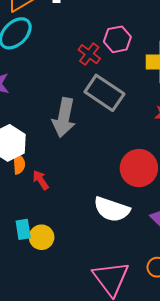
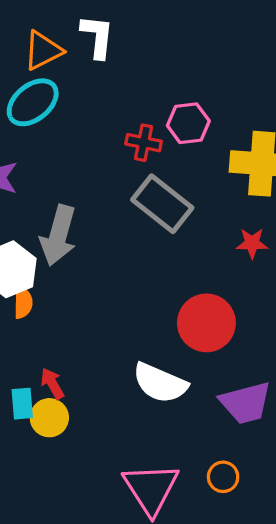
red cross: (89, 54) -> (144, 143), turned -30
gray arrow: (64, 118) -> (58, 235), moved
red arrow: (41, 180) -> (52, 384), moved

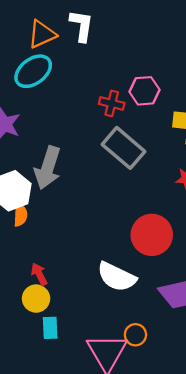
cyan rectangle: (22, 404) -> (50, 328), moved
orange circle: (223, 477) -> (135, 335), moved

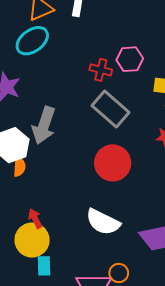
red circle: (152, 235) -> (113, 163), moved
yellow circle: (36, 299) -> (32, 240), size x1.4

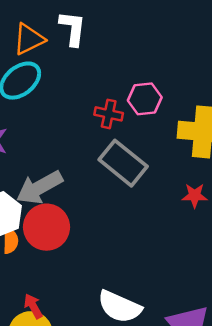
gray arrow: (44, 125) -> (39, 187), turned 45
red circle: (113, 163) -> (47, 227), moved

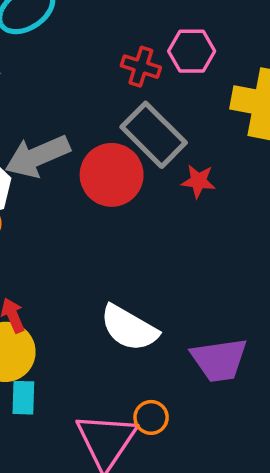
red star: (195, 196) -> (198, 181), moved
red circle: (47, 227) -> (112, 175), moved

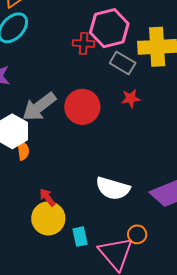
pink hexagon: (192, 51) -> (109, 28), size x1.5
gray rectangle: (154, 135) -> (123, 63), moved, size x0.7
cyan rectangle: (23, 398) -> (80, 237), moved

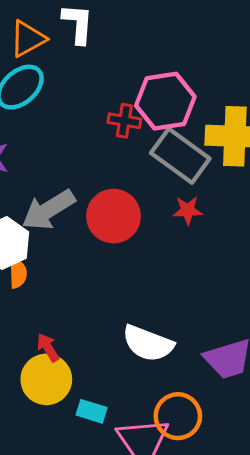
gray rectangle: (123, 63) -> (180, 156), size x1.5
orange circle: (137, 234) -> (178, 416), size x1.6
cyan rectangle: (80, 237) -> (92, 411), turned -66

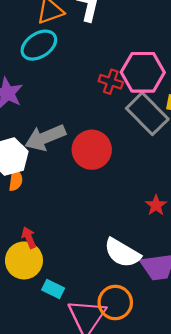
red star: (188, 210) -> (156, 205), moved, turned 30
white semicircle: (148, 343) -> (122, 253), moved

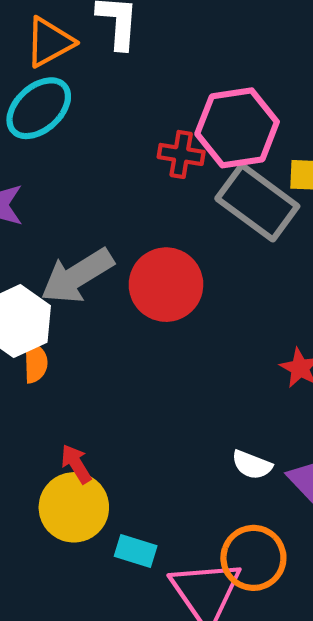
white semicircle: (122, 253) -> (252, 465), size x0.6

